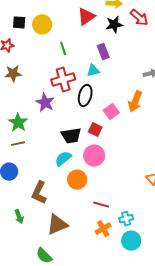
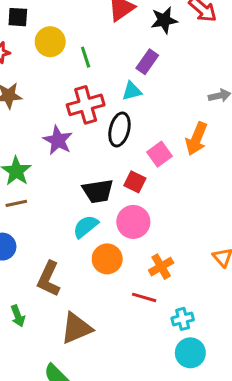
yellow circle: (42, 24) -> (50, 42), moved
purple rectangle: (103, 51) -> (147, 62), turned 56
orange cross: (103, 229) -> (161, 267), moved

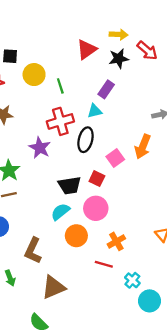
cyan cross: (183, 319) -> (132, 280), turned -35
cyan circle: (190, 353) -> (150, 301), moved

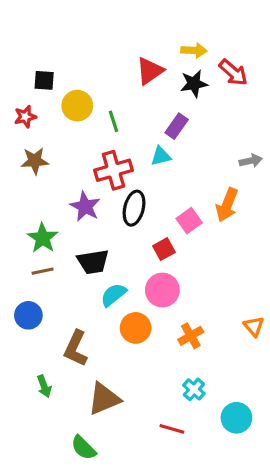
black ellipse: (86, 140) -> (134, 208), moved
red square: (97, 179) -> (164, 249), turned 35
black trapezoid: (69, 185) -> (93, 262), moved
red line: (104, 264) -> (172, 429), moved
cyan cross: (132, 280) -> (194, 389), moved

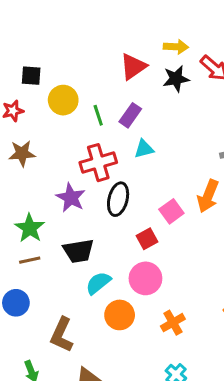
purple rectangle: (177, 126) -> (130, 115), moved

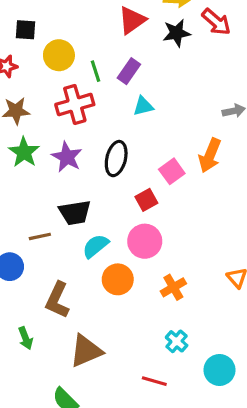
red cross: (98, 163) -> (75, 105), moved
green star: (30, 228) -> (24, 152), moved
brown line: (30, 260) -> (40, 236), moved

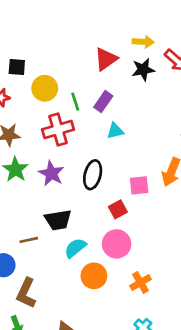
pink square: (172, 171) -> (139, 185), turned 30
brown L-shape: (57, 300) -> (26, 293), moved

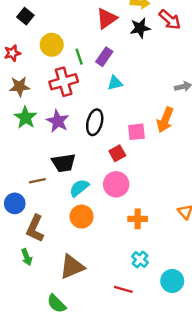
black square: (17, 67) -> (25, 16), moved, turned 35
orange circle: (94, 276) -> (82, 217), moved
orange cross: (140, 282) -> (138, 219), turned 30

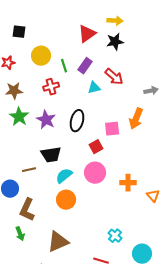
black square: (25, 16) -> (19, 32), turned -32
red arrow: (170, 20) -> (114, 77), moved
red cross: (64, 82) -> (51, 87), size x0.7
orange cross: (138, 219) -> (128, 183), moved

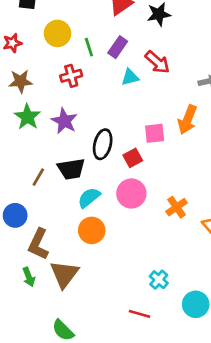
black ellipse: (77, 121) -> (103, 144), moved
brown line: (29, 170) -> (38, 177), moved, turned -48
orange cross: (128, 183) -> (177, 207), turned -35
brown triangle: (58, 242) -> (64, 274), moved, turned -30

